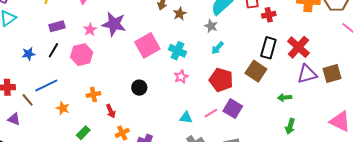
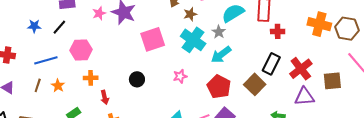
cyan arrow: (217, 48) -> (221, 55), size x1.5
cyan cross: (178, 51) -> (193, 40), moved, size x1.4
pink hexagon: (82, 55) -> (81, 50), moved
brown square: (332, 73) -> (332, 81), moved
brown line: (28, 100) -> (38, 85), moved, turned 48

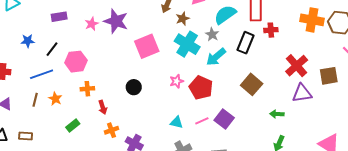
black line: (59, 27) -> (52, 49), moved
black rectangle: (271, 64) -> (246, 43), moved
red pentagon: (219, 87) -> (201, 88), moved

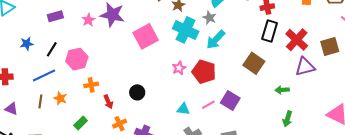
black rectangle: (246, 43) -> (270, 31), moved
black circle: (134, 87) -> (137, 92), moved

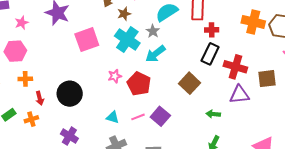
pink star: (88, 20) -> (22, 23), moved
red cross: (297, 40) -> (235, 67), turned -35
black circle: (137, 92) -> (70, 94), size x1.6
orange cross: (120, 124) -> (31, 119), moved

